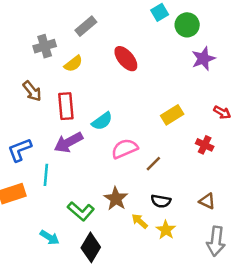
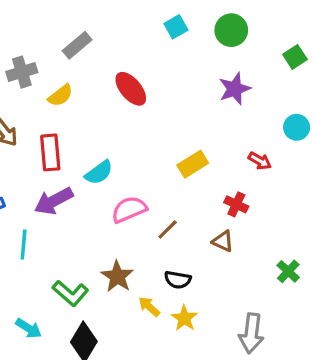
green circle: (187, 25) -> (231, 30), moved
brown triangle: (207, 201) -> (223, 241), moved

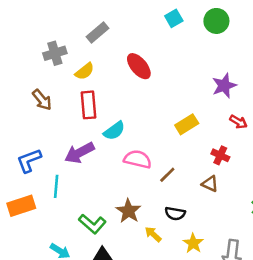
purple star: (235, 89) -> (224, 86), moved
red rectangle: (50, 152) -> (88, 105), moved
pink semicircle: (129, 209) -> (138, 159), turned 36
yellow star: (184, 318) -> (193, 243), moved

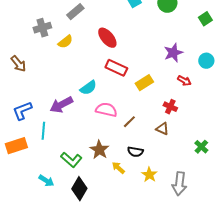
brown arrow: (42, 100) -> (18, 64), moved
red rectangle: (88, 105) -> (116, 68), moved, turned -60

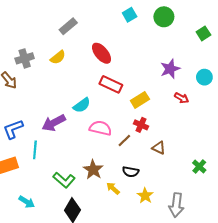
gray cross: (42, 28) -> (25, 58), moved
red cross: (170, 107) -> (141, 125), moved
cyan arrow: (46, 181) -> (27, 202), moved

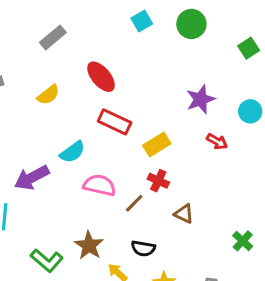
yellow semicircle: (58, 57) -> (48, 95), moved

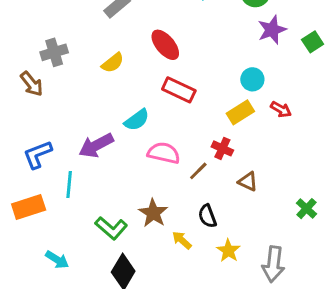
green square: (249, 48) -> (313, 42), moved
purple star: (200, 99) -> (272, 30), moved
cyan circle: (250, 111) -> (252, 79), moved
yellow rectangle: (157, 144) -> (240, 112), moved
black semicircle: (143, 248) -> (207, 216), turned 60

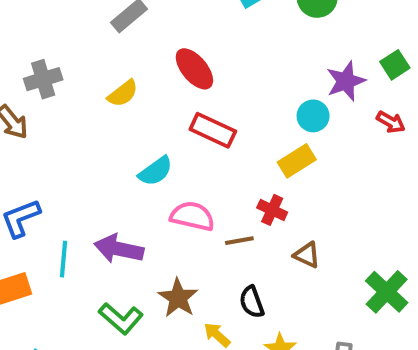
purple star: (272, 30) -> (346, 81), moved
red arrow: (281, 109) -> (391, 122), moved
purple arrow: (96, 145) -> (119, 249), moved, turned 40
brown line: (198, 171) -> (239, 241), turned 35
green cross: (306, 209) -> (387, 292), size x1.5

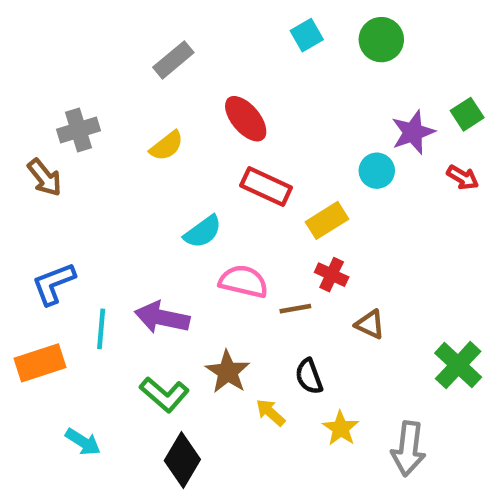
yellow rectangle: (297, 161) -> (327, 220), moved

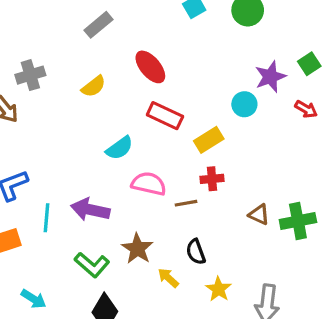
red cross: (332, 275) -> (212, 179), turned -30
brown triangle: (370, 324) -> (259, 215), moved
green cross: (458, 365) -> (298, 221), moved, turned 36

